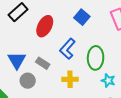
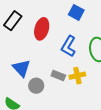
gray rectangle: (43, 63) -> (58, 75), moved

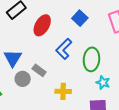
gray rectangle: (58, 75) -> (39, 70), moved
yellow cross: (77, 76) -> (63, 91), moved

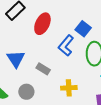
blue square: (80, 18) -> (83, 29), moved
gray circle: (23, 79) -> (26, 92), moved

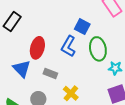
red ellipse: (42, 24) -> (37, 48), moved
yellow cross: (69, 88) -> (71, 93), moved, turned -35

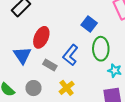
blue L-shape: (68, 46) -> (70, 55), moved

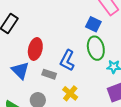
blue square: (89, 24) -> (93, 24), moved

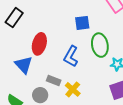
blue square: (93, 24) -> (82, 23), moved, turned -35
gray rectangle: (49, 74) -> (54, 81), moved

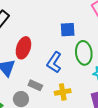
yellow cross: (73, 89) -> (63, 92), moved, turned 35

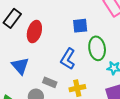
red ellipse: (23, 48) -> (34, 32), moved

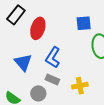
blue L-shape: (68, 59) -> (53, 57), moved

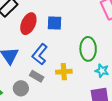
blue square: (84, 23) -> (54, 23), moved
yellow cross: (80, 86) -> (64, 72), moved

